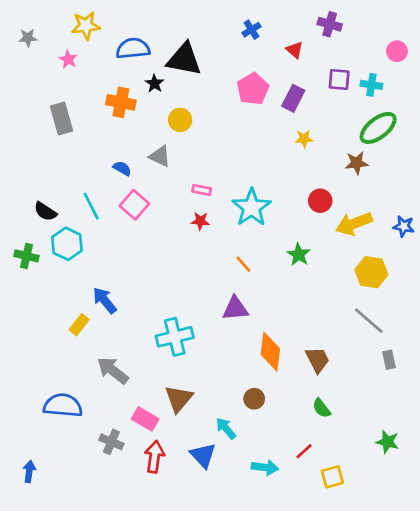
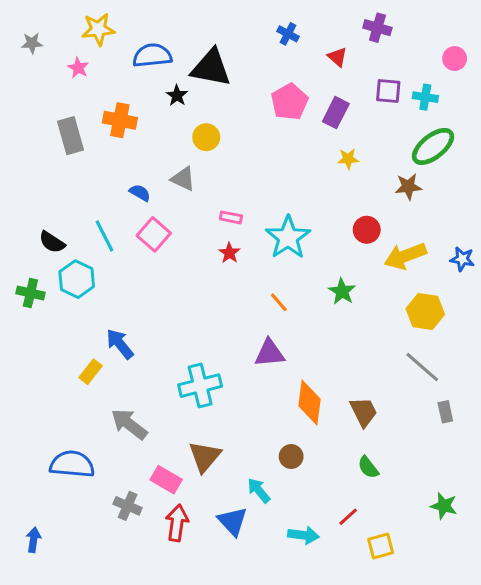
blue cross: (251, 30) -> (288, 34), turned -30
orange cross: (121, 102) -> (120, 120), moved
red star: (200, 221) -> (229, 253), turned 30

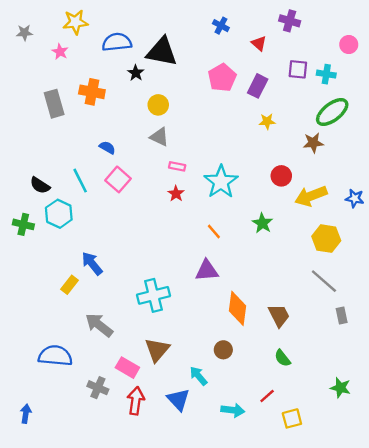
gray triangle: (183, 179) -> (159, 137), moved

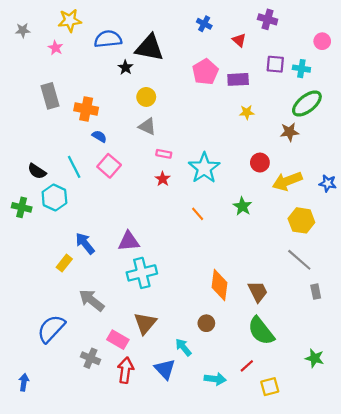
purple rectangle: (258, 86) -> (238, 79), turned 60
orange cross: (92, 92) -> (86, 109), moved
purple triangle: (207, 271) -> (129, 241), moved
blue semicircle: (55, 356) -> (51, 329), turned -52
green semicircle: (282, 358) -> (261, 331), size x1.8

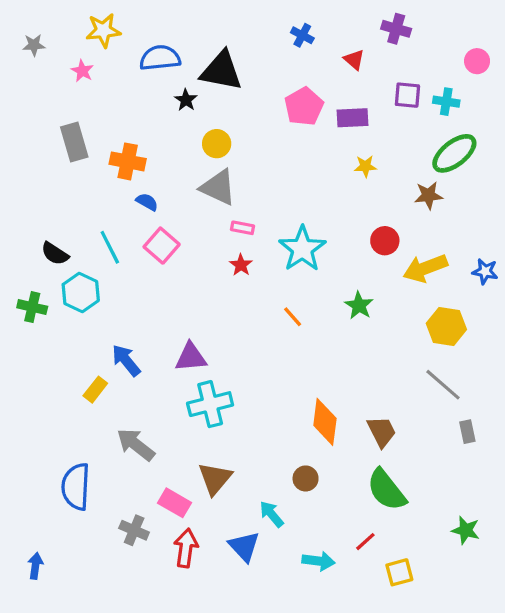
gray triangle: (147, 126) -> (218, 187), size x1.4
blue semicircle: (51, 329) -> (76, 487), turned -40

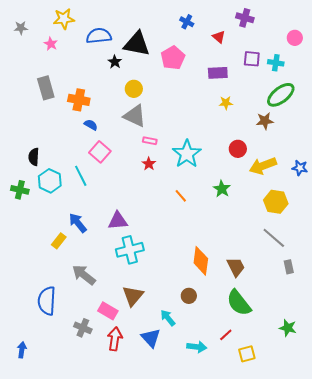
pink pentagon: (304, 106) -> (173, 58), moved
cyan line: (110, 247) -> (81, 176), moved
black semicircle: (55, 254) -> (34, 157), turned 60

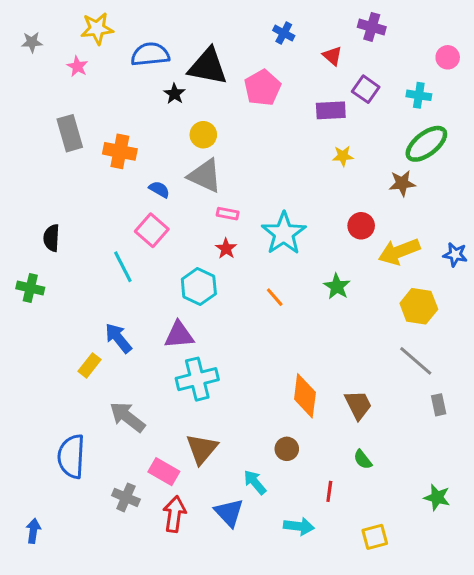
purple square: (252, 59) -> (366, 89), moved, turned 30
blue semicircle: (91, 125) -> (159, 189), moved
cyan hexagon: (50, 181) -> (199, 286), moved
green semicircle: (239, 303) -> (363, 459), size x0.5
red line: (226, 335) -> (329, 491), moved, turned -40

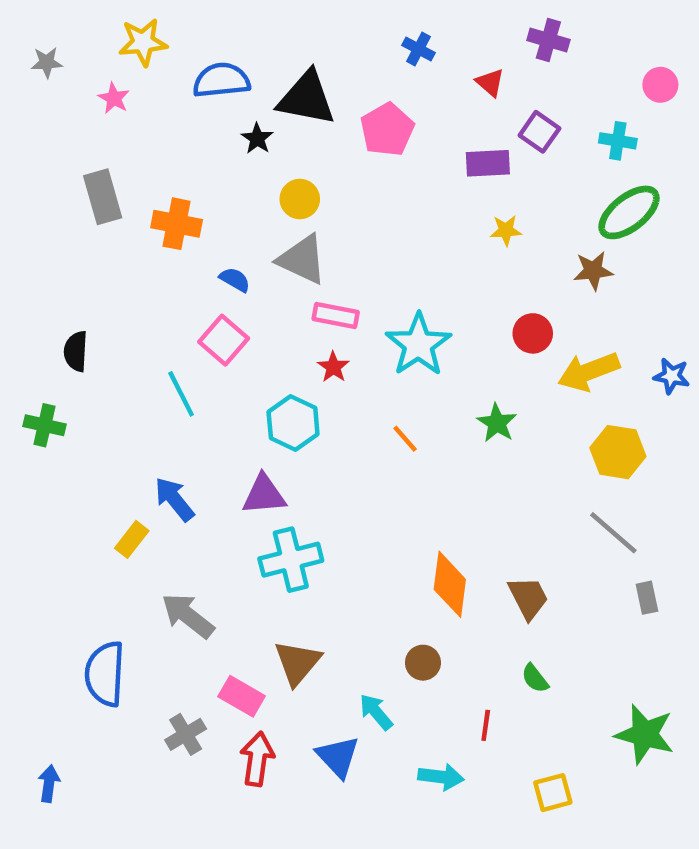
pink rectangle: (228, 214) -> (336, 315), size x1.4
gray cross: (126, 497) -> (186, 734), turned 36
green star: (437, 497) -> (645, 734), size x1.5

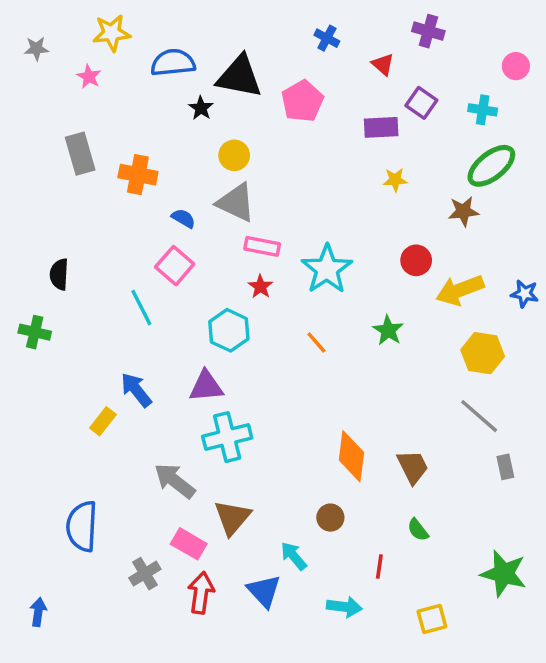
gray arrow: (188, 616) -> (175, 481), moved

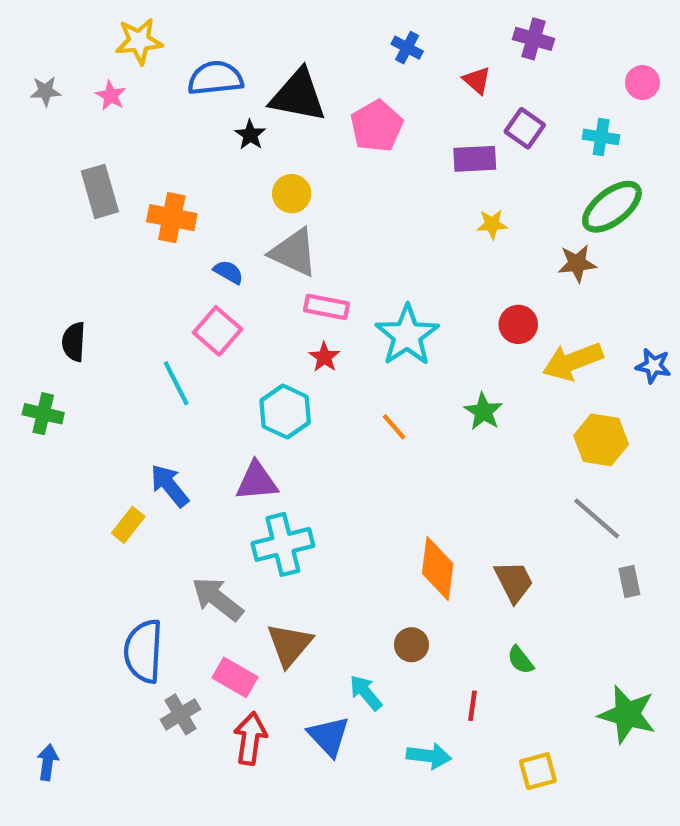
gray star: (36, 49) -> (45, 91), moved
blue semicircle: (82, 526) -> (143, 651), moved

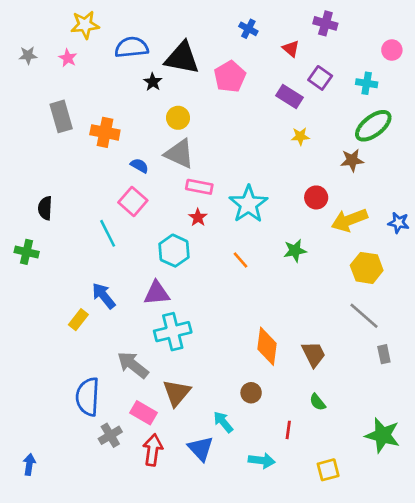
purple rectangle: (475, 159) -> (290, 97), turned 35
green star: (483, 412) -> (295, 251), turned 30

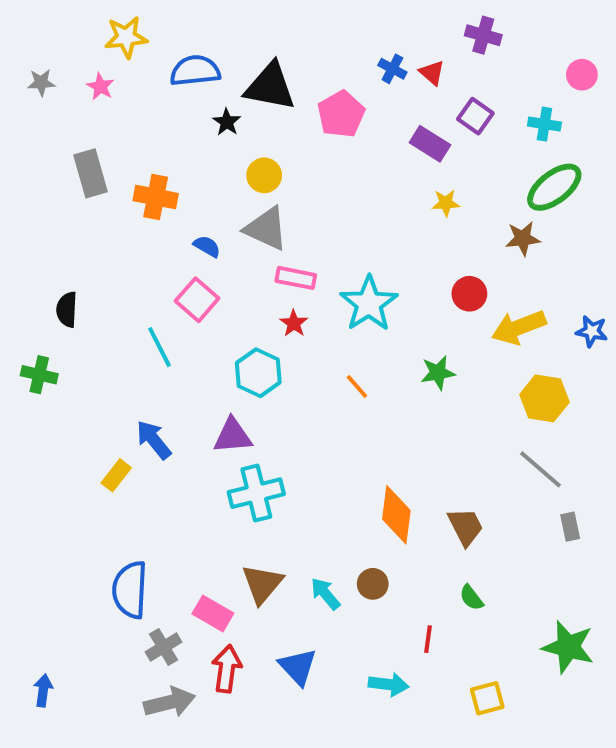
blue cross: (248, 29) -> (392, 69), moved
gray arrow: (133, 365) -> (169, 702), moved, turned 128
cyan arrow: (223, 422) -> (325, 594), moved

